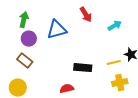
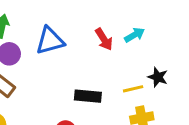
red arrow: (86, 15) -> (104, 39), moved

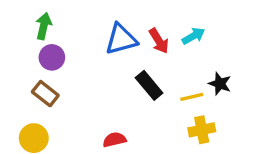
blue triangle: (50, 41) -> (121, 39), moved
black rectangle: (88, 96) -> (149, 85), moved, turned 45

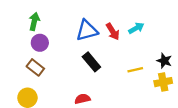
black star: (220, 84) -> (164, 61), moved
black rectangle: (149, 85) -> (91, 62), moved
yellow cross: (202, 130) -> (163, 82), moved

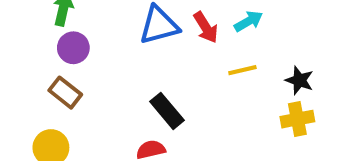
black rectangle: (91, 62) -> (167, 111), moved
yellow line: (135, 70) -> (242, 70), moved

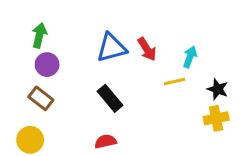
cyan arrow: (249, 21) -> (190, 57), moved, turned -40
black rectangle: (167, 111) -> (110, 98), moved

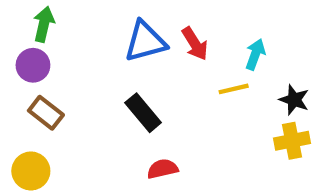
purple circle: (47, 65) -> (33, 65), moved
red semicircle: (105, 141) -> (162, 169), moved

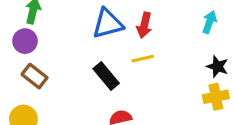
red arrow: (195, 44) -> (144, 25), turned 45
cyan arrow: (255, 54) -> (210, 22), moved
yellow line: (234, 89) -> (143, 59), moved

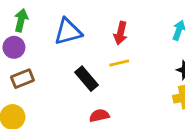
blue triangle: (108, 24) -> (68, 32), moved
brown rectangle: (35, 76) -> (22, 79), turned -60

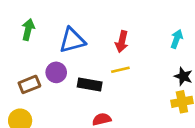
purple circle: (14, 47) -> (56, 72), moved
black rectangle: (86, 79) -> (90, 84), turned -40

